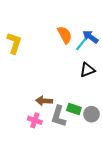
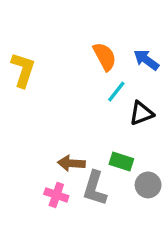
cyan line: (81, 44) -> (116, 92), moved
green rectangle: (74, 109) -> (121, 162), moved

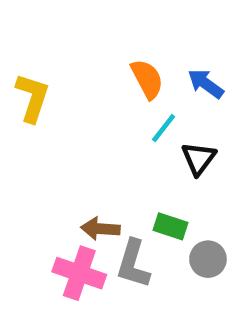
black triangle: (141, 113) -> (199, 159), turned -32
pink cross: (56, 195) -> (79, 273), size x1.5

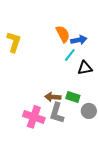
blue arrow: (206, 84) -> (79, 40), moved, turned 133
black triangle: (199, 159) -> (85, 68), turned 42
brown arrow: (100, 229) -> (53, 97), moved

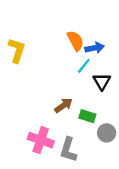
black triangle: (85, 68) -> (102, 81), turned -49
brown arrow: (53, 97) -> (63, 105), moved, turned 140
gray L-shape: (57, 113) -> (68, 150), moved

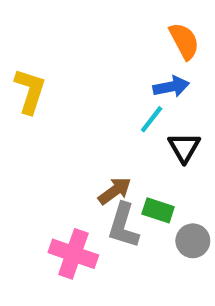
orange semicircle: (75, 41) -> (184, 41), moved
gray L-shape: (68, 150) -> (123, 226), moved

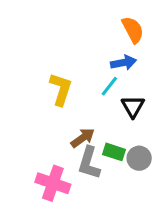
yellow L-shape: (30, 91) -> (61, 89), moved
gray circle: (193, 241) -> (139, 158), moved

